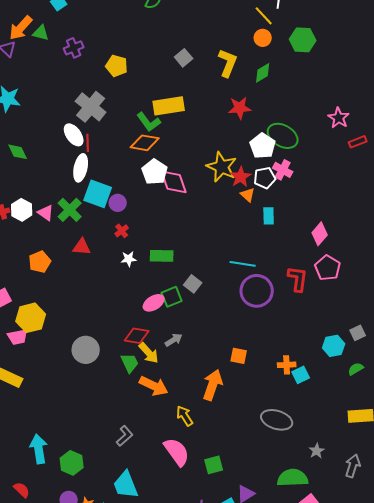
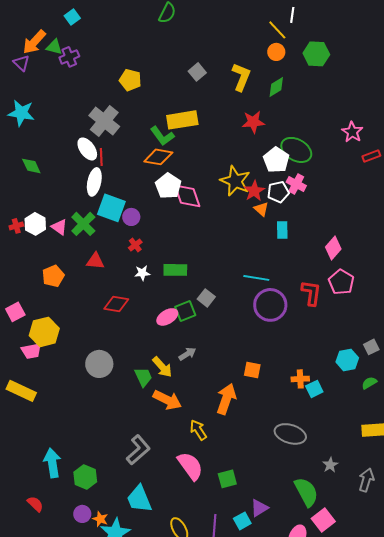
purple cross: (74, 48) -> (69, 57), moved
red diamond: (137, 336) -> (116, 304), moved
gray L-shape: (125, 436) -> (138, 450), size x1.4
green semicircle: (293, 478) -> (306, 492), turned 64

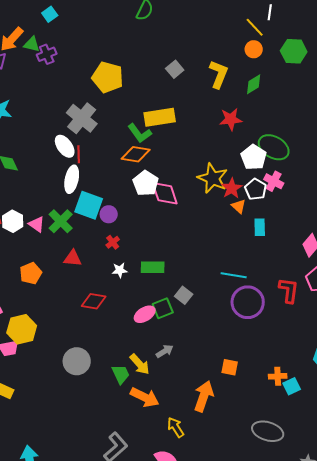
yellow pentagon: (130, 80) -> (108, 77), size x1.4
white pentagon: (278, 192) -> (256, 189), turned -30

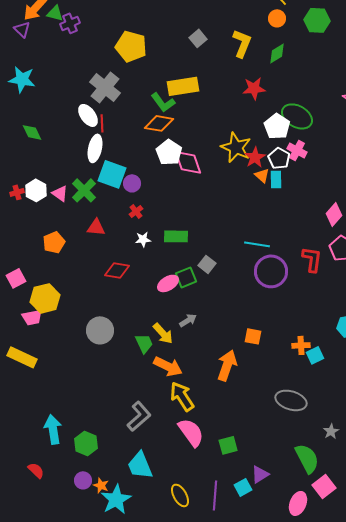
cyan rectangle: (260, 227) -> (276, 179), moved
yellow arrow: (176, 427) -> (182, 396), moved, size x1.4

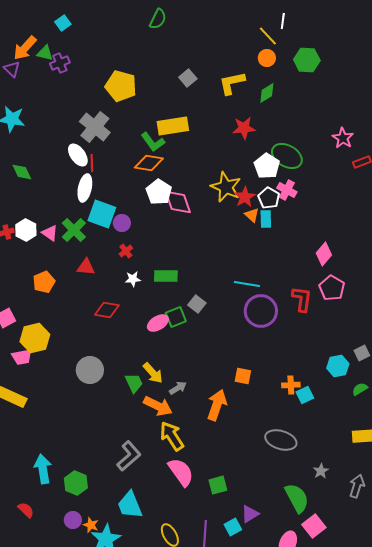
yellow L-shape: (242, 43) -> (232, 83), turned -124
gray arrow: (188, 320) -> (178, 388), moved

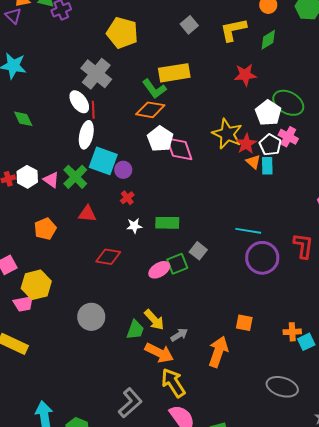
green trapezoid: (134, 383) -> (135, 330), turned 45

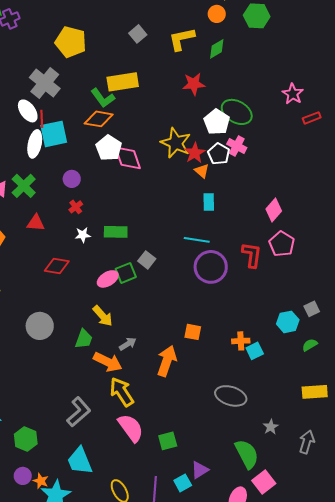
cyan square: (103, 161) -> (54, 134), moved, turned -32
cyan rectangle: (267, 166) -> (209, 202), moved
yellow arrow: (154, 320) -> (103, 316), moved

